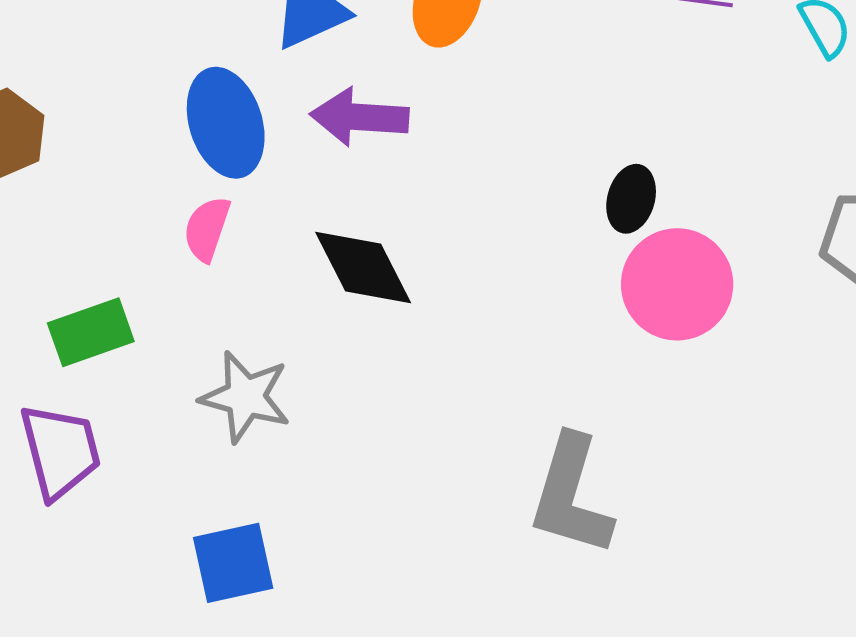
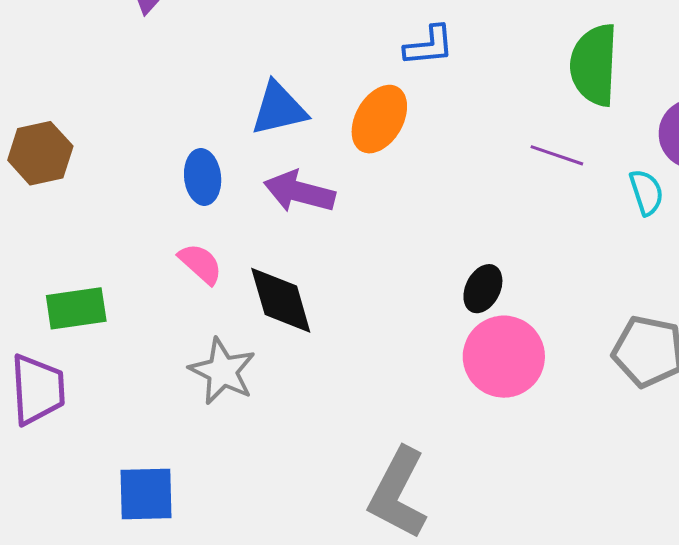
blue ellipse: (226, 123) -> (203, 177), size x0.7
pink semicircle: (207, 229) -> (200, 264), moved, turned 102
gray star: (245, 397) -> (222, 371), moved

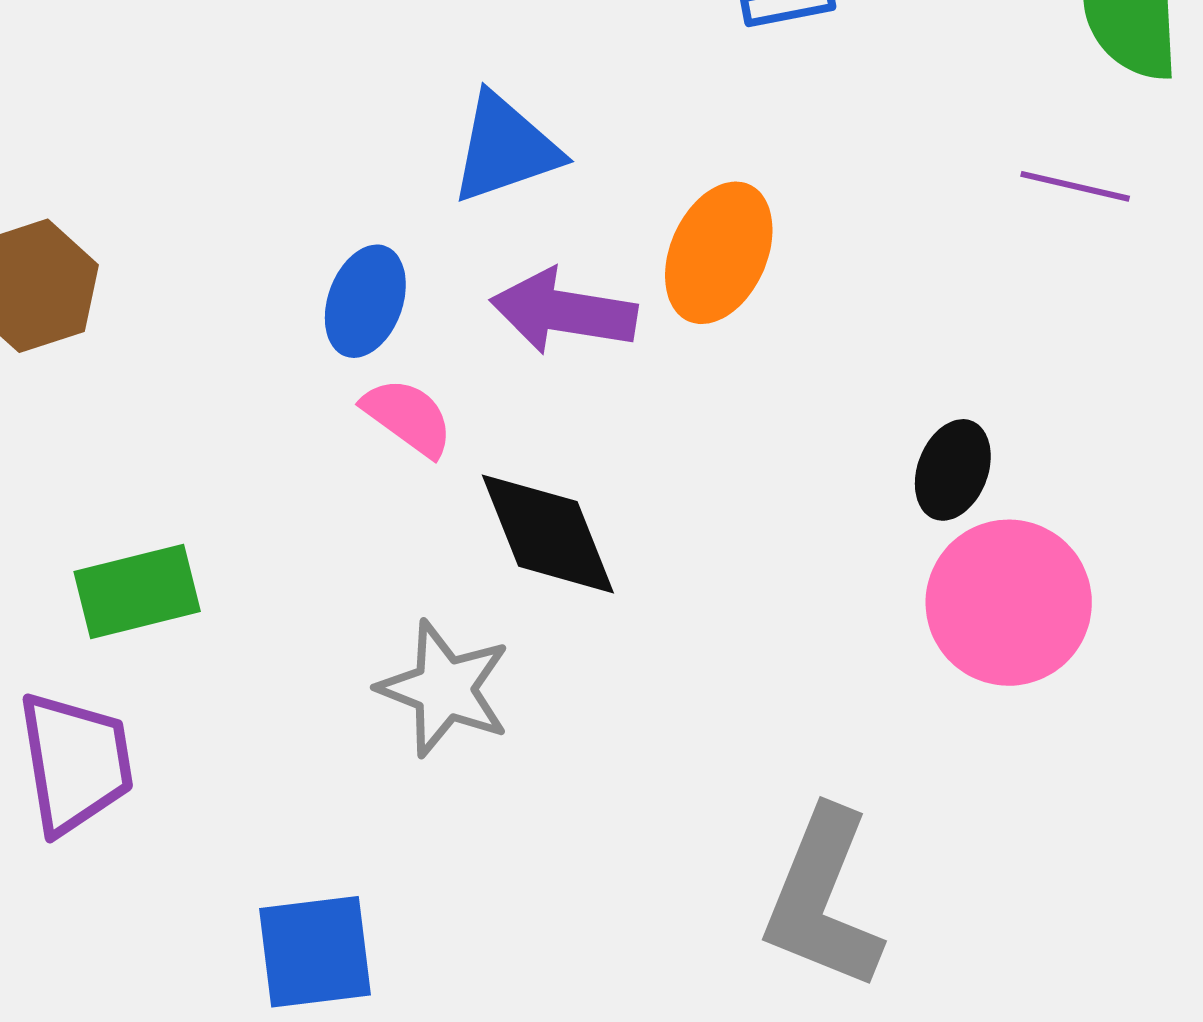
orange ellipse: (379, 119) -> (719, 253), moved
blue ellipse: (203, 177) -> (365, 301), turned 32
pink semicircle: (200, 264) -> (408, 417), moved

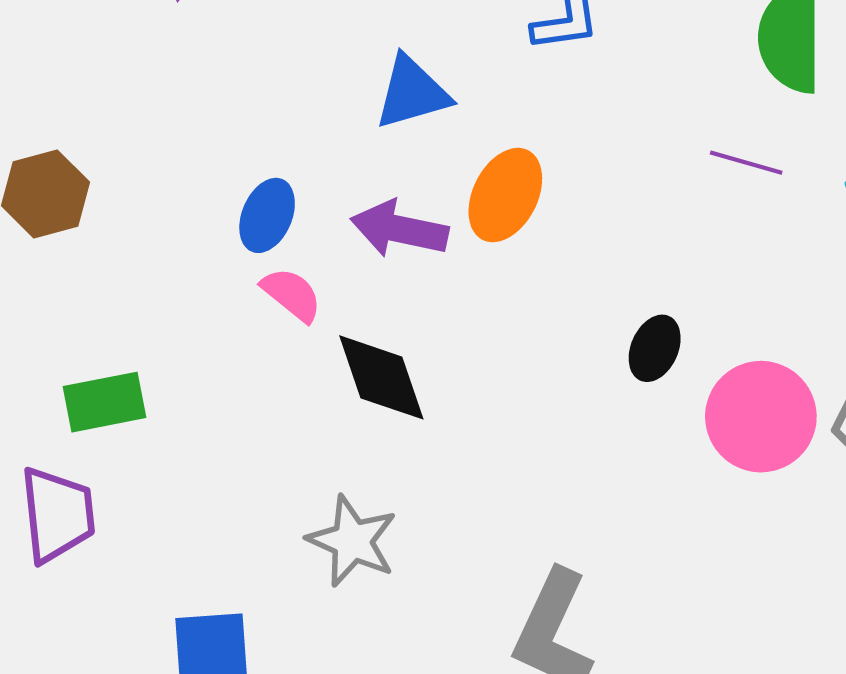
blue triangle: (505, 148) -> (412, 93), moved
pink circle: (1009, 603) -> (761, 417), moved
gray star: (444, 689) -> (352, 541), moved

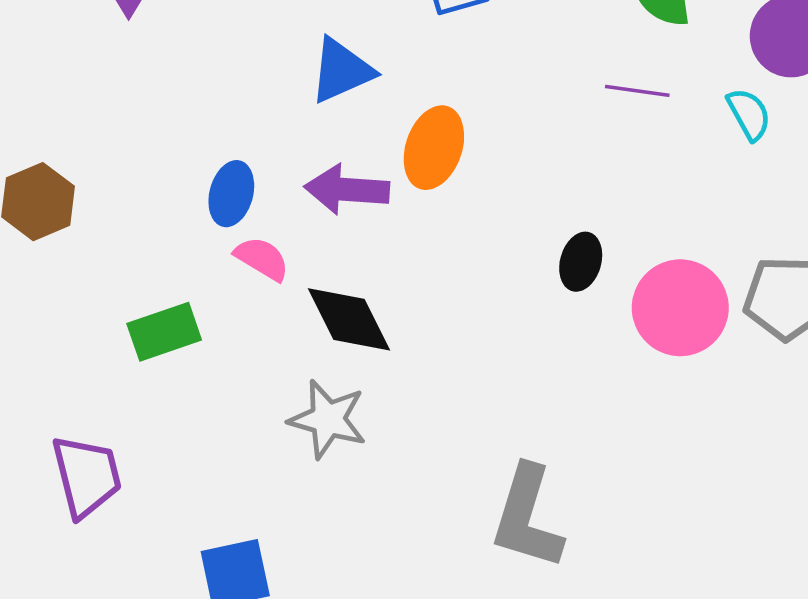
green rectangle: (104, 402) -> (164, 332), moved
gray star: (352, 541) -> (328, 419), moved

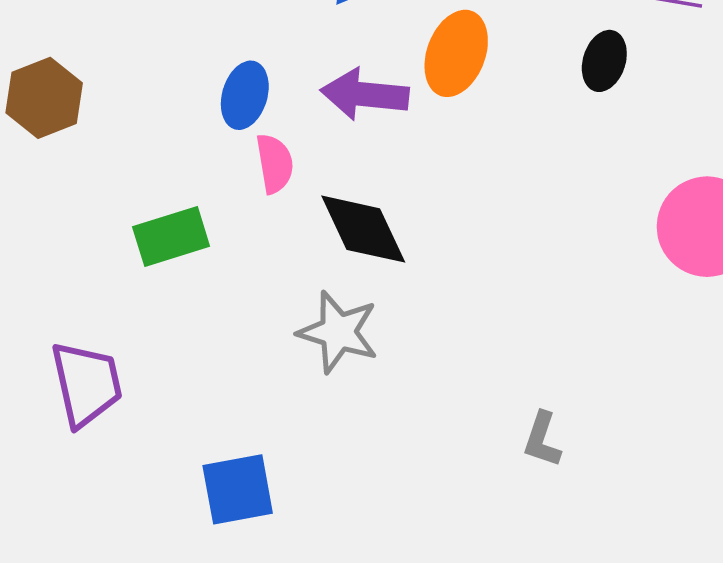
pink semicircle: (262, 259) -> (275, 164), turned 48
black ellipse: (581, 262) -> (604, 61), moved
gray L-shape: (527, 517) -> (542, 439), size x0.5

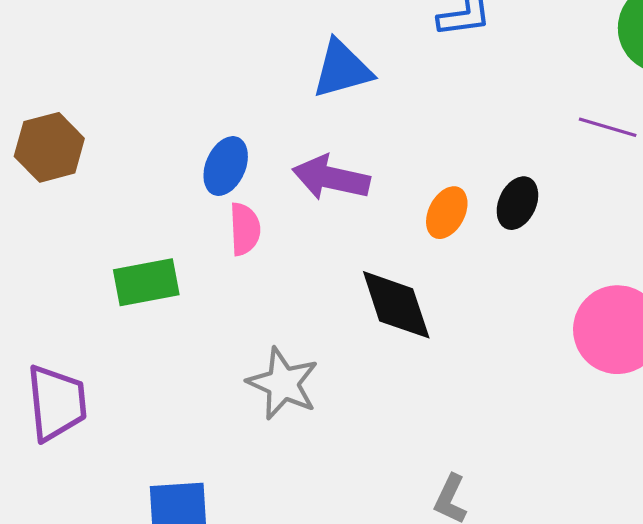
orange ellipse: (456, 53) -> (447, 213), moved, size x0.7
black ellipse: (604, 61) -> (517, 203), moved
black diamond: (363, 229) -> (396, 305), moved

